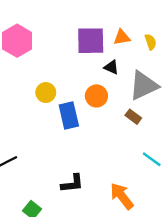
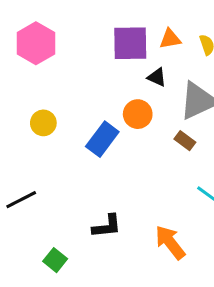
yellow circle: (46, 92) -> (43, 123), moved
blue rectangle: (69, 116) -> (102, 139), turned 50

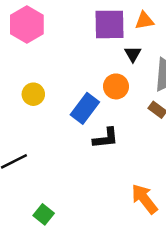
black triangle: (157, 77) -> (133, 54), turned 36
black L-shape: (107, 226) -> (106, 138), moved

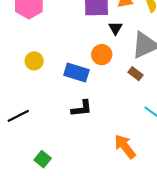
blue rectangle: (85, 108) -> (76, 73), turned 70
black L-shape: (106, 138) -> (82, 108), moved

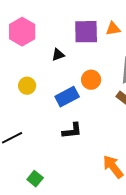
black triangle: (115, 28) -> (58, 55), moved, turned 40
blue rectangle: (76, 73) -> (67, 97), turned -45

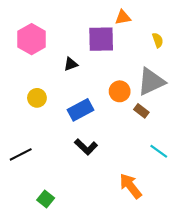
orange triangle: (113, 29) -> (123, 17), moved
orange circle: (91, 80) -> (120, 91), moved
black L-shape: (72, 131) -> (86, 147), turned 50

